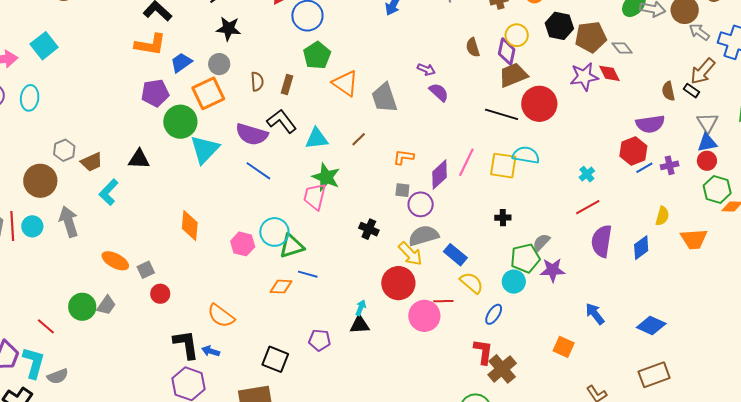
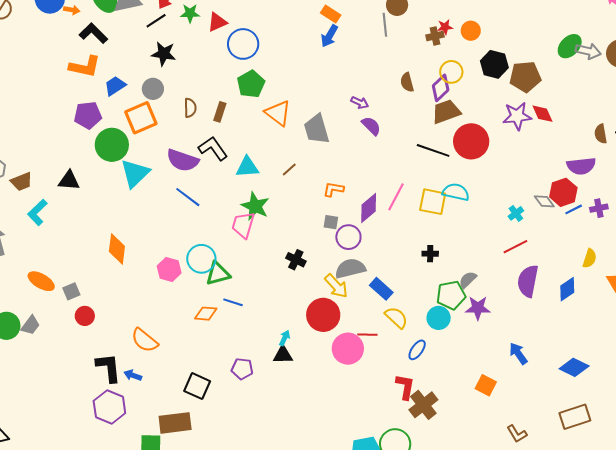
gray diamond: (622, 48) -> (544, 201), moved
purple diamond: (507, 52) -> (441, 88), turned 32

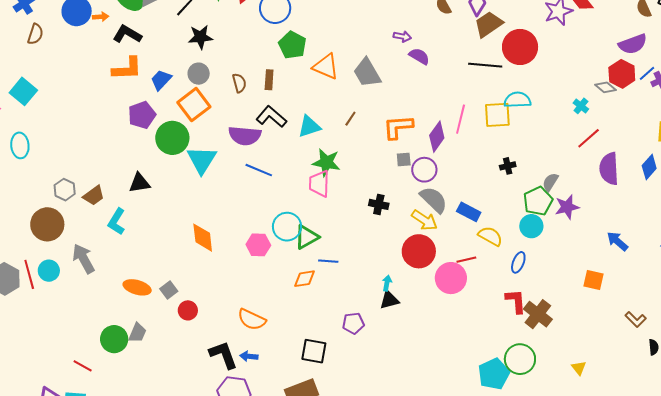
orange L-shape: (333, 189) -> (398, 127), size x1.5
blue line: (574, 209) -> (647, 73), moved
gray semicircle: (350, 268) -> (434, 200), turned 72

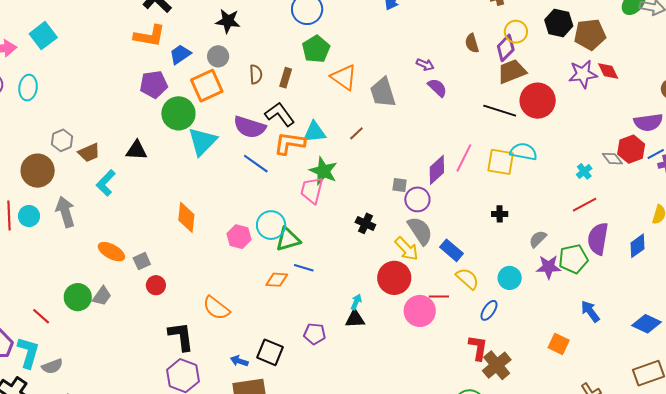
orange L-shape: (398, 127) -> (289, 143), moved
green pentagon: (538, 201) -> (573, 259), moved
blue arrow: (249, 356) -> (239, 361), moved

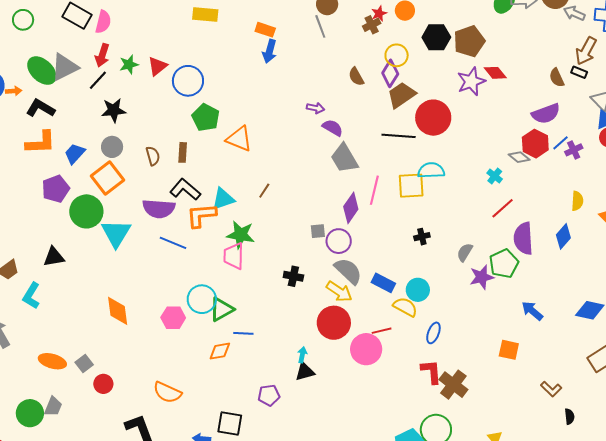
gray trapezoid: (383, 92) -> (344, 158), moved
cyan circle: (510, 278) -> (418, 290), moved

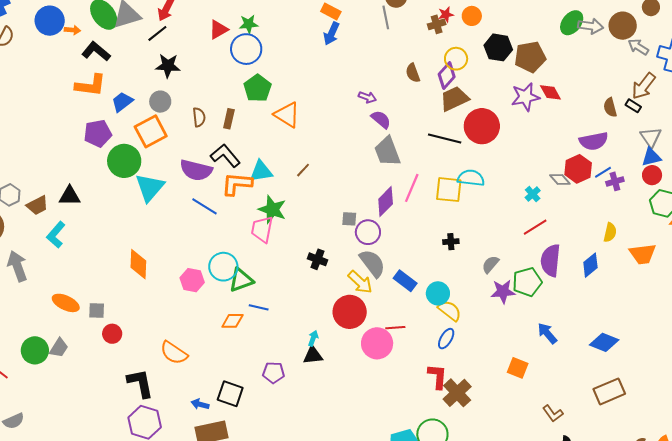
green star: (129, 64) -> (249, 24), moved
black triangle: (54, 257) -> (70, 196), moved
yellow semicircle: (405, 307) -> (450, 311), moved
gray square: (84, 364) -> (97, 310), turned 30

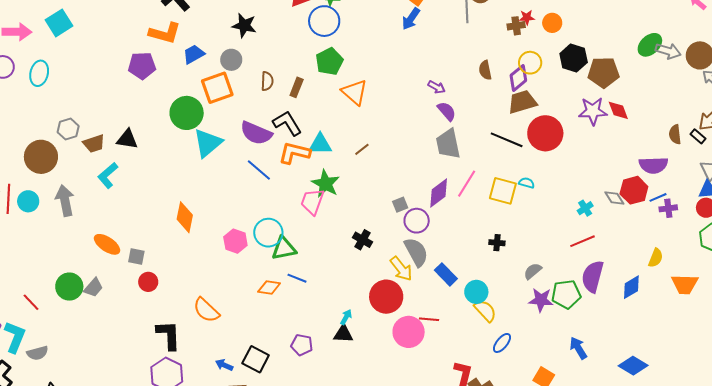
purple pentagon: (98, 133) -> (142, 66), moved
cyan semicircle: (471, 178) -> (527, 183), size x0.6
gray square: (349, 219) -> (400, 205), turned -35
blue ellipse: (446, 339) -> (502, 343), moved

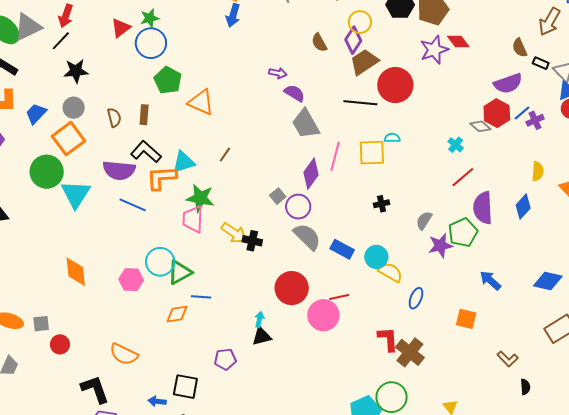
black rectangle: (698, 136) -> (541, 63), moved
yellow arrow: (401, 269) -> (234, 233), moved

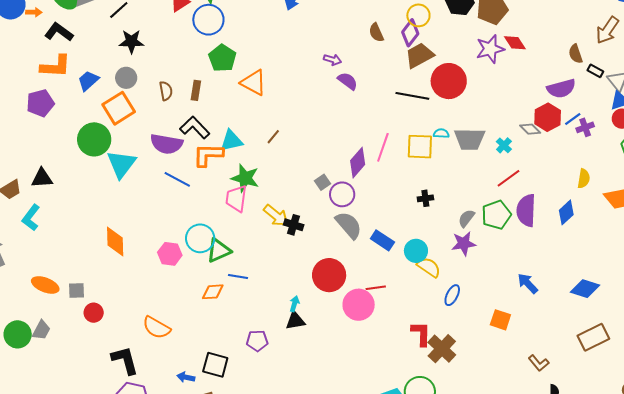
gray trapezoid: (306, 124) -> (470, 139), moved, turned -64
green pentagon: (463, 233) -> (496, 215), moved
purple star: (440, 246) -> (464, 243), moved

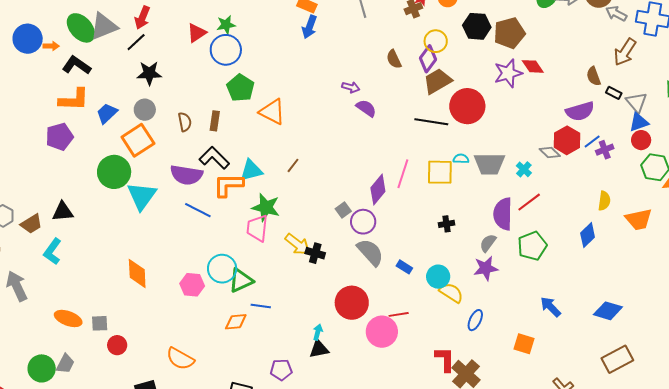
purple semicircle: (526, 210) -> (503, 214), moved
green pentagon: (496, 215) -> (532, 246), moved
blue rectangle: (382, 240) -> (404, 267), size x0.7

